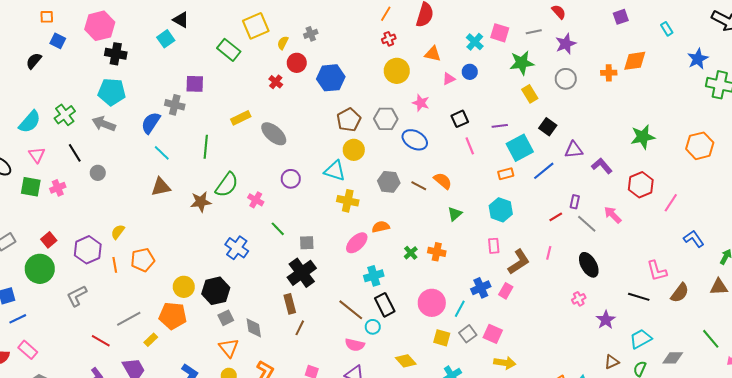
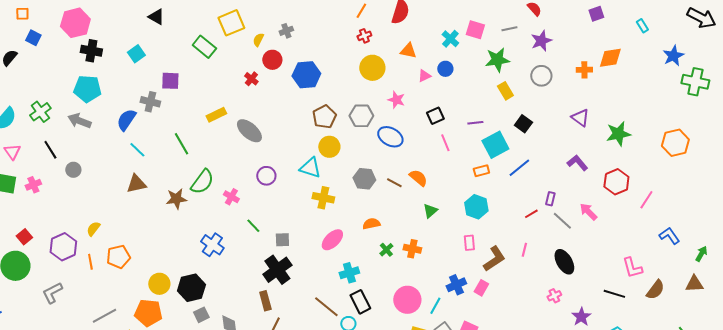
cyan square: (166, 39) -> (136, 54), moved
green line: (206, 147) -> (181, 144), turned -35
purple triangle: (574, 150) -> (580, 118), moved, turned 42
orange semicircle: (381, 227) -> (371, 224), moved

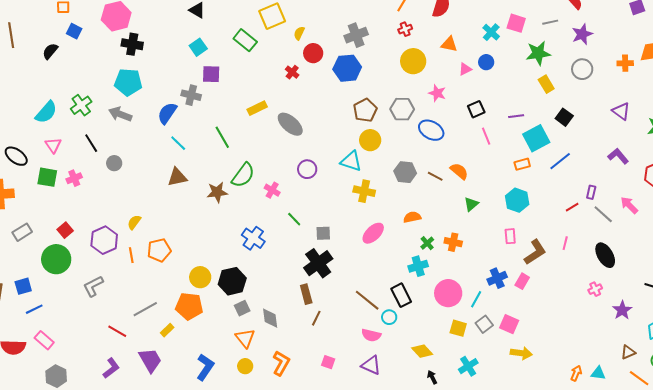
gray cross: (286, 31) -> (356, 35), moved, size x1.6
cyan square: (136, 54) -> (198, 47), moved
cyan cross: (349, 273) -> (418, 266), moved

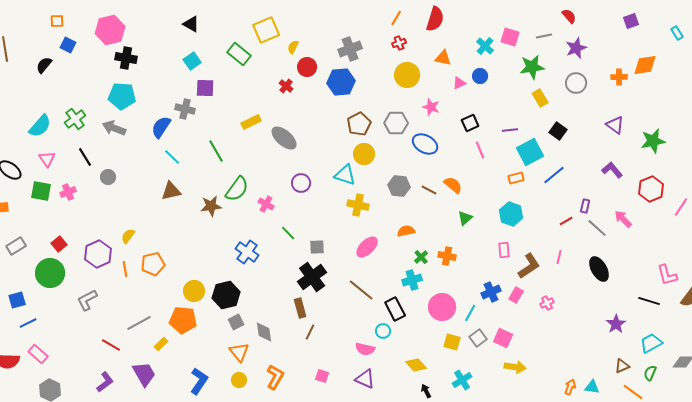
pink cross: (595, 289) -> (547, 303), moved
brown line: (367, 300) -> (361, 290), moved

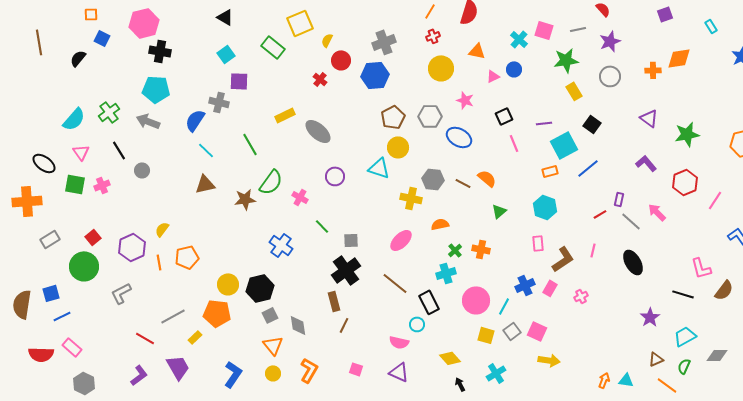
yellow cross: (358, 205) -> (411, 198), moved

